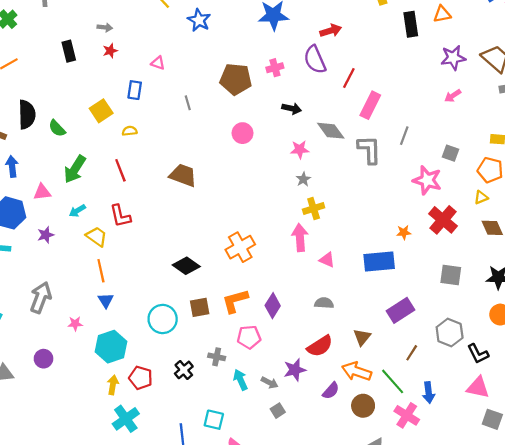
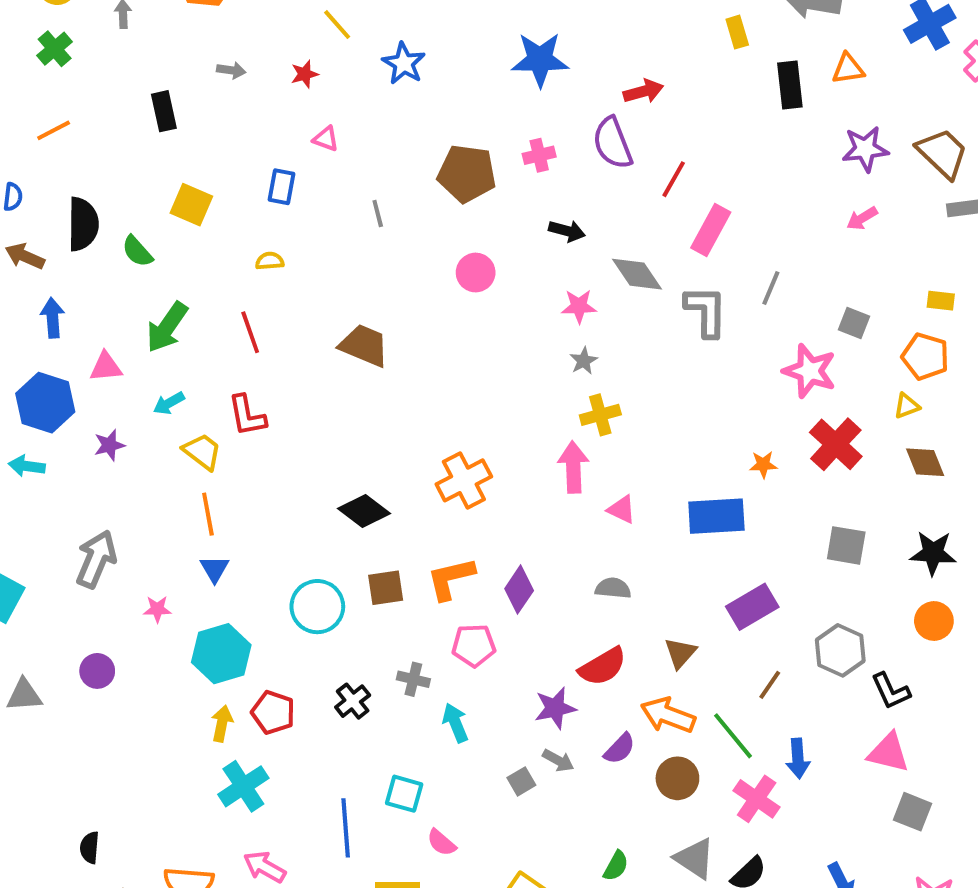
red star: (110, 51) -> (305, 74), moved
yellow square: (101, 111) -> (191, 205), moved, turned -35
gray arrow: (270, 383) -> (558, 760), moved

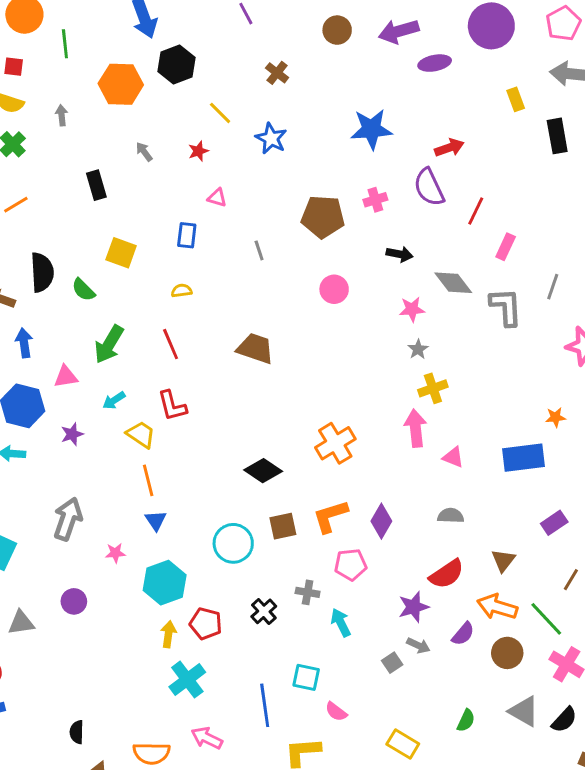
gray arrow: (231, 70) -> (144, 152), turned -132
pink rectangle: (711, 230) -> (506, 247), size x0.7
purple rectangle: (752, 607) -> (554, 523), size x0.7

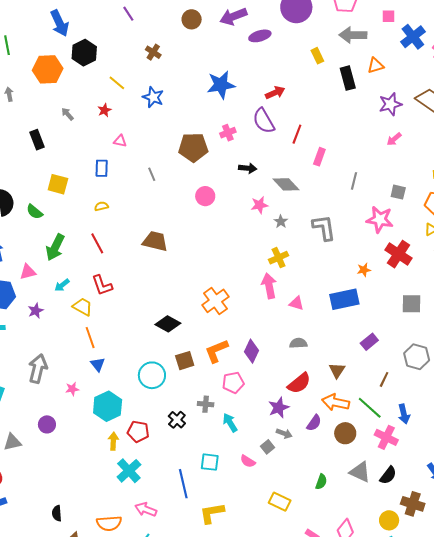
gray L-shape: (506, 307) -> (324, 228), moved
gray star: (418, 349) -> (281, 222), moved
pink semicircle: (336, 712) -> (248, 461), moved

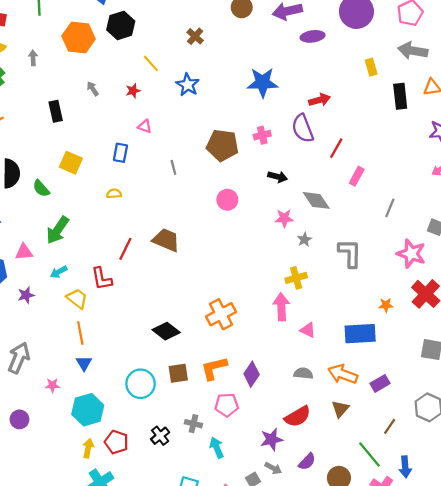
red line: (97, 243) -> (125, 249), moved, turned 45
orange arrow: (336, 402) -> (343, 374), moved

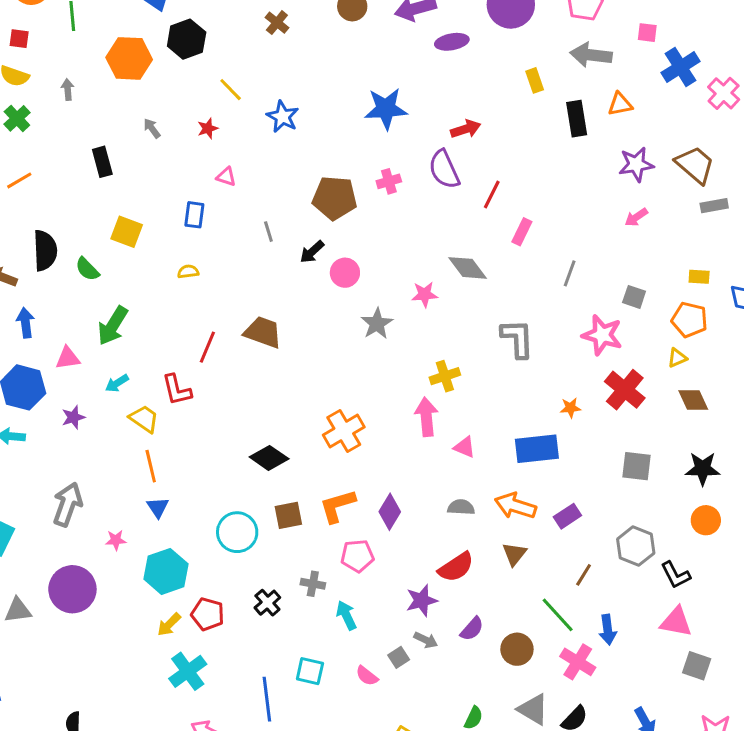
brown cross: (195, 36) -> (277, 23), moved
black arrow: (278, 177) -> (312, 252), moved, turned 126
gray star: (304, 240) -> (377, 324), moved, size x1.5
purple circle: (19, 419) -> (72, 589), size x1.8
yellow arrow: (88, 448) -> (169, 625), turned -144

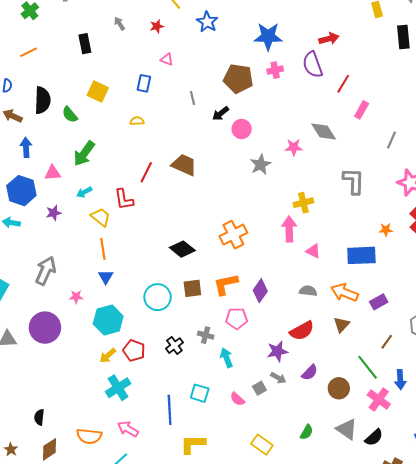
blue star: (386, 109) -> (268, 36), moved

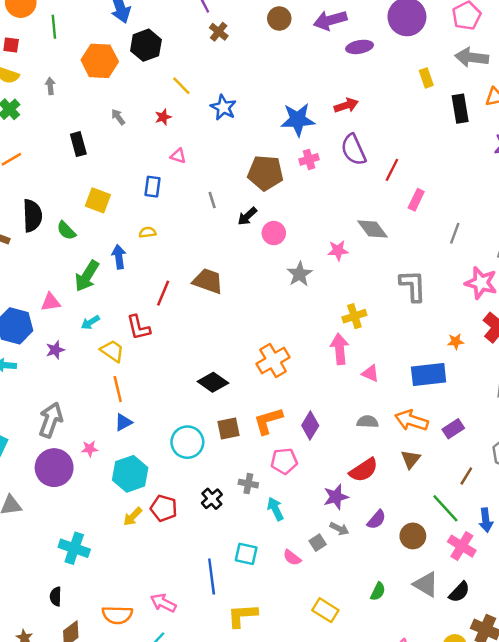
red arrow: (329, 39) -> (346, 105), moved
blue arrow: (26, 148) -> (119, 257), moved
blue triangle: (106, 277) -> (123, 422), turned 35
purple circle: (45, 328) -> (54, 468), moved
cyan cross: (118, 388) -> (74, 548), moved, turned -35

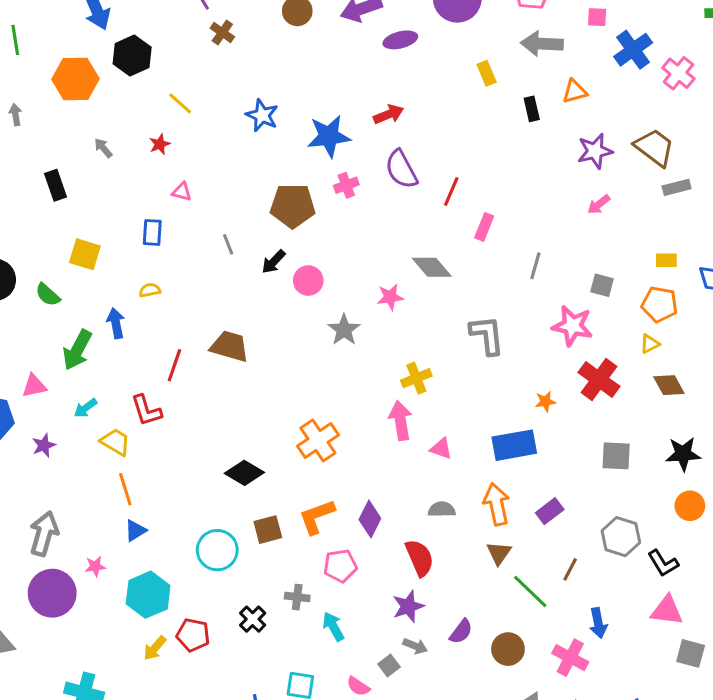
blue star: (223, 107) -> (262, 115), moved
black rectangle: (460, 109) -> (532, 109), size x0.7
orange arrow: (411, 420) -> (497, 504), turned 64
red semicircle: (364, 470) -> (420, 558), moved, turned -76
green line: (445, 508) -> (530, 592), moved

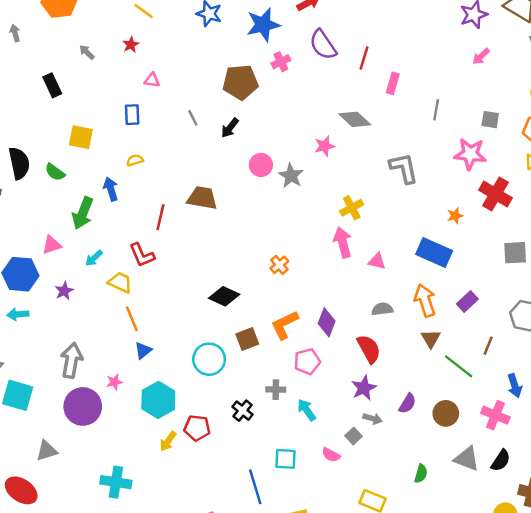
pink circle: (308, 281) -> (261, 165), moved
orange cross: (318, 441) -> (279, 265), size x0.6
blue rectangle: (514, 445) -> (434, 253), turned 40

